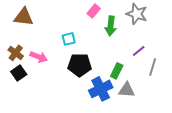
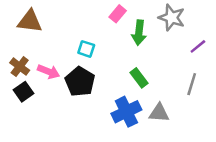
cyan square: (69, 39) -> (86, 49), turned 32
purple line: (139, 51) -> (198, 46), moved
black pentagon: (80, 65) -> (80, 82), moved, turned 30
green rectangle: (117, 71) -> (139, 78), moved, turned -63

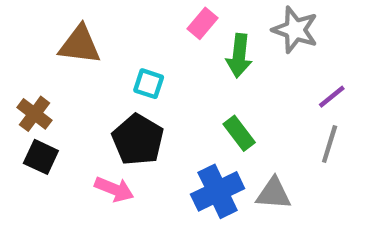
brown triangle: (30, 21) -> (80, 45), moved
purple line: (198, 46) -> (332, 97), moved
pink arrow: (49, 72) -> (114, 189), moved
black square: (23, 92) -> (41, 157), turned -30

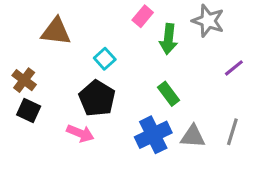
cyan square: (149, 84) -> (105, 59), turned 30
gray line: (330, 144) -> (232, 132), moved

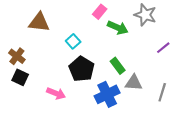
green arrow: (168, 39) -> (118, 28), turned -72
black pentagon: (97, 98) -> (82, 69), moved
gray triangle: (193, 136) -> (134, 83), moved

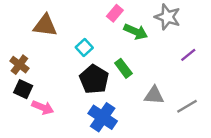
green rectangle: (118, 66) -> (123, 68), moved
gray line: (162, 92) -> (187, 106), turned 42
pink arrow: (56, 93) -> (43, 107), moved
blue cross: (107, 94) -> (103, 117), moved, turned -30

